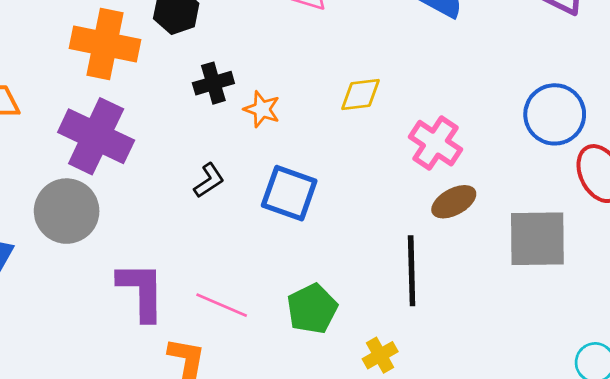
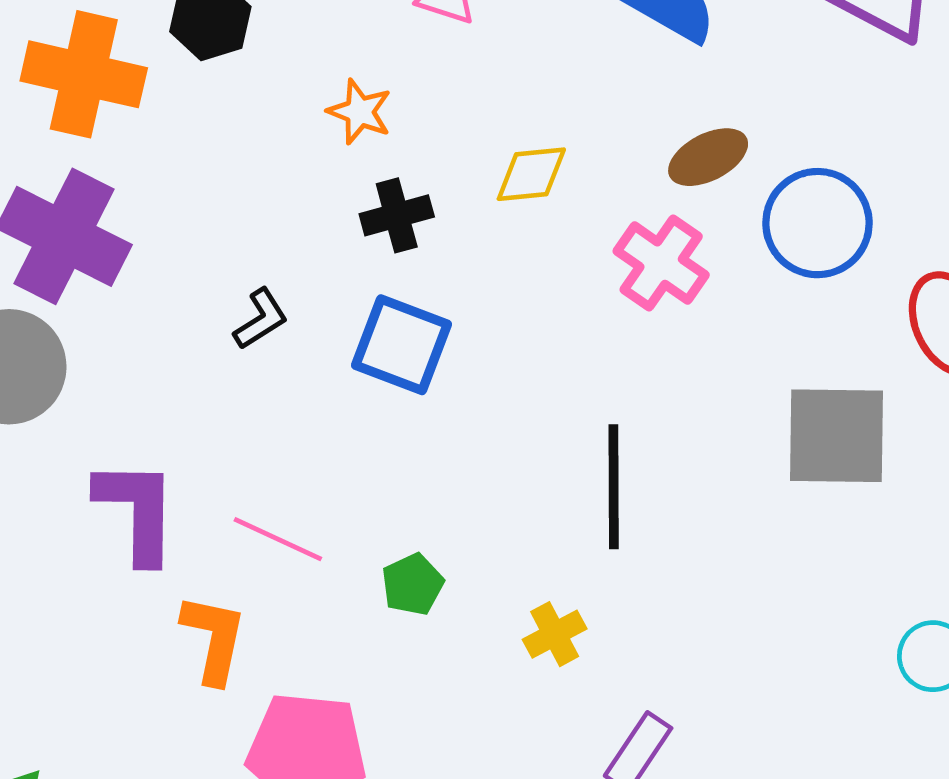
black cross: (213, 83) -> (397, 215), moved
orange star: (262, 109) -> (360, 112), moved
blue circle: (555, 114) -> (817, 223), moved
brown ellipse: (454, 202) -> (708, 157), moved
green pentagon: (312, 309) -> (413, 584), moved, size x0.7

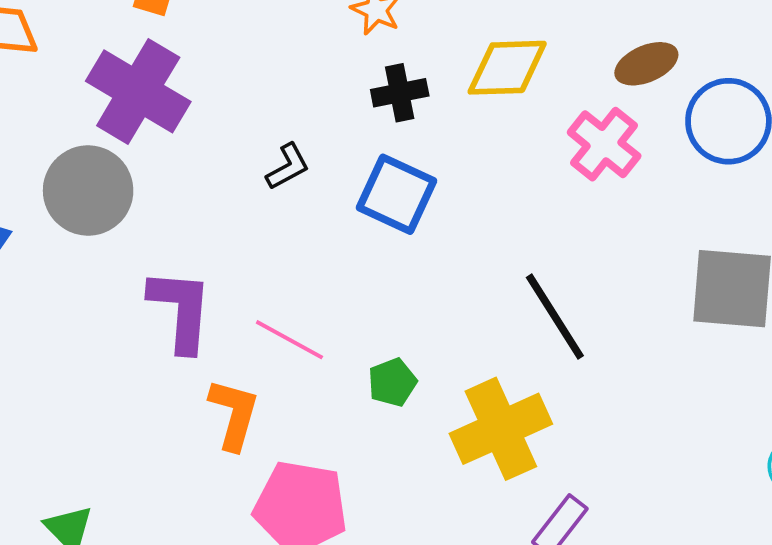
yellow diamond: (531, 174) -> (507, 68), size x1.4
black line: (614, 487) -> (555, 317), turned -36
yellow cross: (555, 634) -> (501, 429), size x2.0

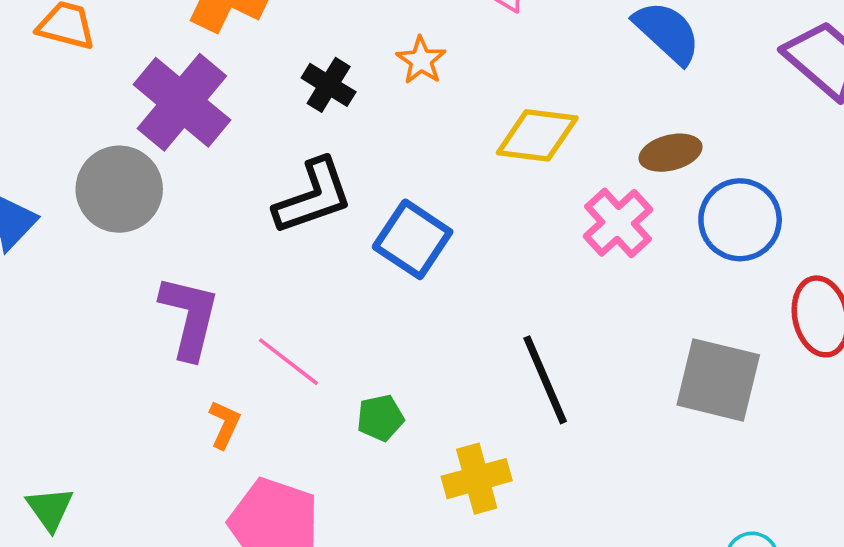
black cross: (400, 93) -> (329, 85), moved, turned 34
black L-shape: (288, 167) -> (313, 197), size x1.8
orange L-shape: (234, 414) -> (224, 424), size x0.7
yellow cross: (501, 429) -> (477, 479), size x0.7

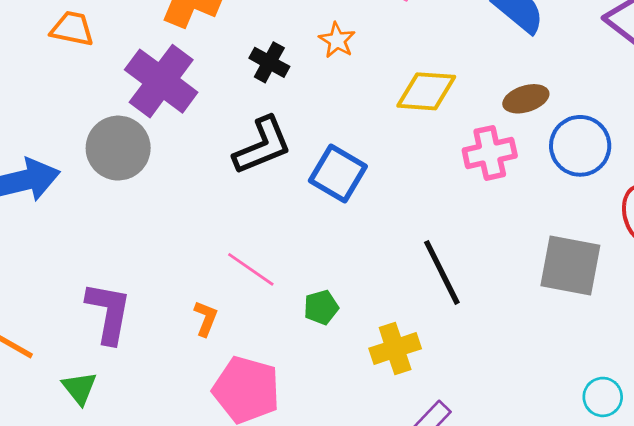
pink cross: (618, 223) -> (490, 153), turned 33
purple L-shape: (189, 317) -> (109, 313), moved

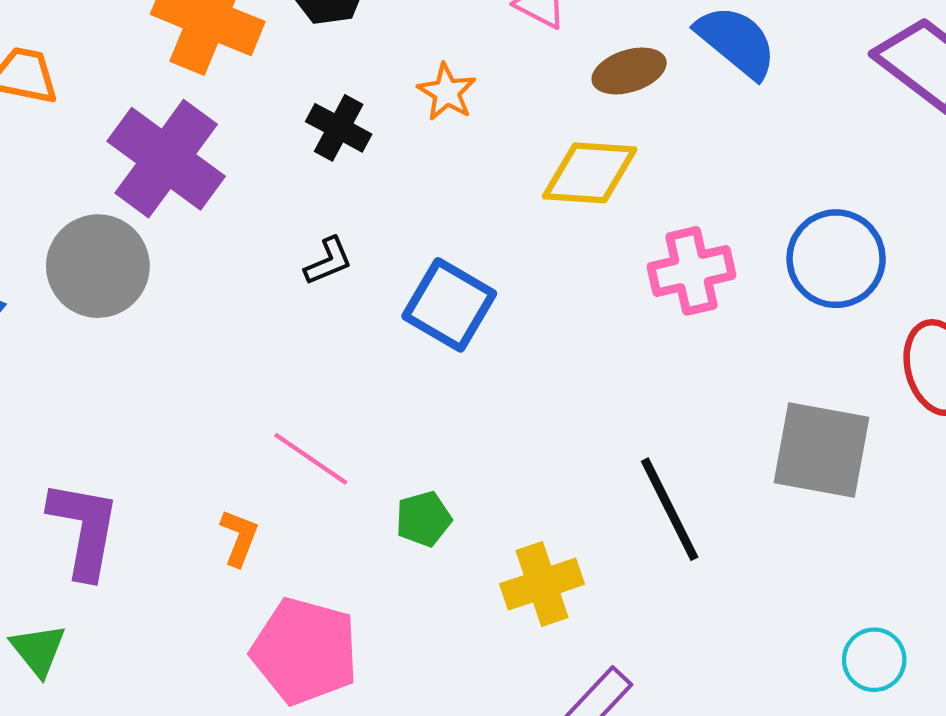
brown ellipse: (526, 99) -> (629, 71), moved
black L-shape: (262, 146) -> (328, 261), size x0.5
black line: (442, 272) -> (670, 509), moved

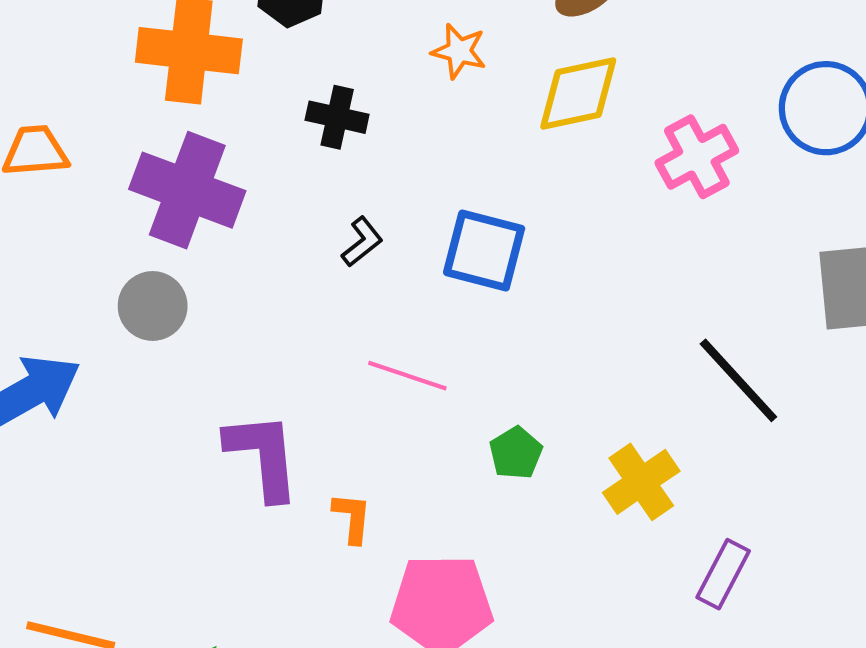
orange star: (447, 92) -> (459, 51), moved
gray circle: (98, 266) -> (153, 306), size x0.7
pink line: (311, 459) -> (407, 376), moved
purple L-shape: (84, 529) -> (263, 456), moved

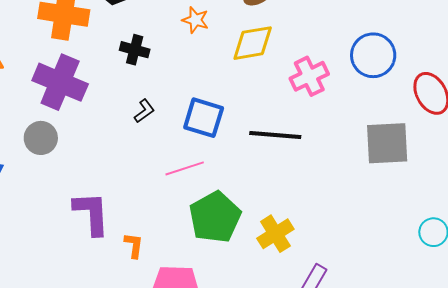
pink line: (407, 376) -> (185, 168), moved, turned -39
black line: (738, 380) -> (275, 135), moved, turned -45
green pentagon: (516, 453) -> (215, 217), size x2.0

